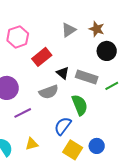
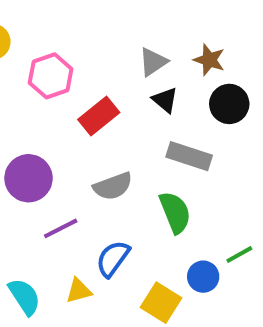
black triangle: (63, 73) -> (165, 100), moved
green line: (112, 86) -> (239, 255), moved
blue semicircle: (63, 126) -> (113, 259), moved
blue circle: (97, 146) -> (203, 277), moved

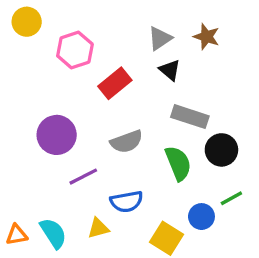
black circle: (229, 104) -> (221, 150), moved
blue semicircle: (113, 259) -> (127, 202), turned -136

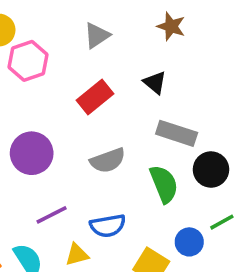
brown star: (206, 37) -> (171, 26), moved
gray triangle: (160, 38) -> (97, 35), moved
pink hexagon: (75, 50) -> (28, 61), moved
purple line: (83, 177) -> (52, 215), moved

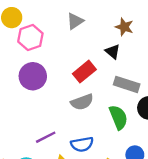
brown star: (171, 26) -> (124, 27), moved
red rectangle: (95, 97) -> (84, 72), moved
purple circle: (32, 153) -> (33, 76), moved

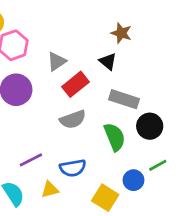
gray triangle: (75, 21) -> (57, 61), moved

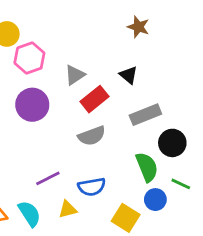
brown star: (121, 33) -> (138, 27), moved
gray rectangle: (124, 99) -> (145, 115), turned -40
green semicircle: (115, 137) -> (147, 167), moved
green line: (158, 165) -> (181, 184), turned 54

